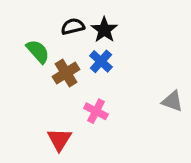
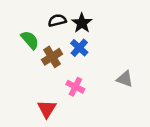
gray triangle: (172, 101) -> (125, 79), moved

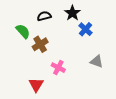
black star: (82, 23) -> (72, 13), moved
blue cross: (79, 48) -> (86, 29), moved

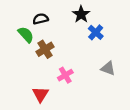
black semicircle: (44, 16) -> (41, 19), moved
pink cross: (58, 68) -> (65, 75), turned 32

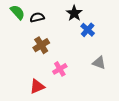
green semicircle: (26, 35) -> (18, 12), moved
red triangle: (41, 94) -> (37, 86), turned 35

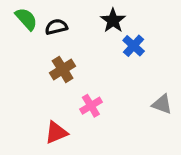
gray triangle: (99, 63) -> (162, 104), moved

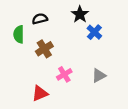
green semicircle: (26, 19) -> (19, 34), moved, turned -138
gray triangle: (162, 104) -> (99, 76), moved, turned -48

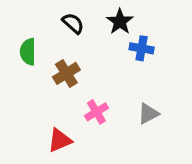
black semicircle: (40, 19) -> (73, 23), moved, turned 56
blue cross: (94, 32) -> (142, 48), turned -32

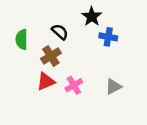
black semicircle: (73, 23) -> (60, 32), moved
red triangle: (60, 140) -> (46, 81), moved

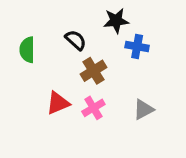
black star: (92, 16) -> (116, 21), turned 30
brown cross: (51, 56) -> (93, 71), moved

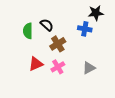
black star: (116, 21) -> (96, 13), moved
green semicircle: (27, 50) -> (28, 31), moved

